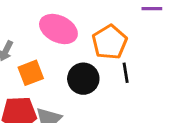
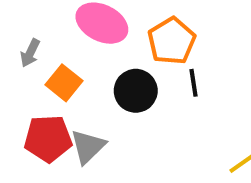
orange square: (31, 73) -> (64, 83), turned -30

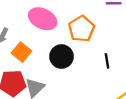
black line: (193, 83) -> (107, 61), moved

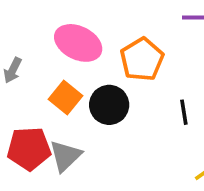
orange square: (22, 52) -> (65, 98), moved

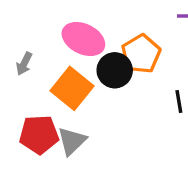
orange square: (65, 98) -> (72, 88), size x1.4
black circle: (109, 105) -> (115, 70), moved

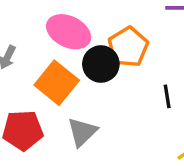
gray triangle: (72, 141) -> (82, 132), moved

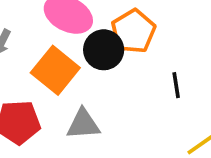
gray triangle: (82, 132) -> (83, 124), turned 40

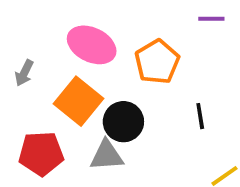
black circle: (104, 50) -> (123, 122), moved

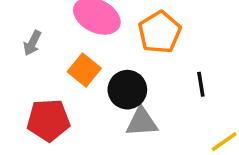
orange square: (79, 101) -> (84, 70), size x0.7
gray triangle: (107, 155) -> (142, 122), moved

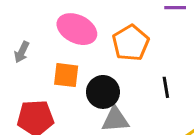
orange square: (84, 70) -> (66, 75), turned -32

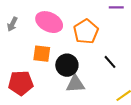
gray arrow: (22, 52) -> (12, 24), moved
black line: (166, 87) -> (110, 62), turned -32

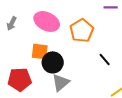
black circle: (67, 65) -> (53, 62), moved
gray triangle: (75, 84) -> (61, 82), moved, turned -36

